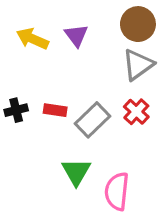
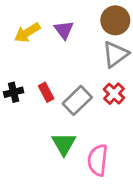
yellow arrow: (32, 39) -> (27, 33), turned -55
red rectangle: (55, 110) -> (46, 92), turned 54

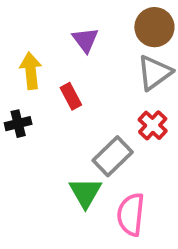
yellow arrow: (27, 33) -> (31, 71), moved, turned 115
red rectangle: (46, 92) -> (71, 96), moved
gray rectangle: (77, 100) -> (113, 156), moved

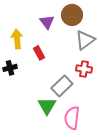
brown circle: (154, 27) -> (72, 15), moved
red cross: (153, 125) -> (84, 69), turned -35

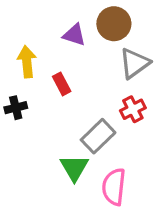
purple triangle: (47, 22) -> (74, 35), turned -35
red cross: (84, 69) -> (133, 109), turned -35

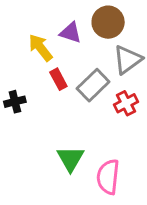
yellow arrow: (27, 62) -> (40, 48), moved, turned -32
gray rectangle: (98, 136) -> (93, 85), moved

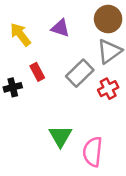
brown circle: (108, 22) -> (108, 19), moved
yellow arrow: (40, 48) -> (20, 34), moved
red rectangle: (58, 79) -> (37, 72), moved

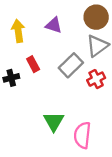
yellow arrow: (20, 34) -> (18, 31), turned 30

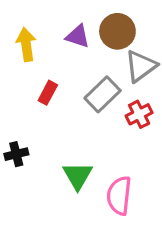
brown circle: (96, 17) -> (117, 31), moved
red rectangle: (33, 64) -> (48, 93), turned 56
black cross: (11, 78) -> (16, 154), moved

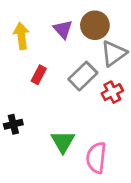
purple triangle: (78, 36) -> (63, 29), turned 30

